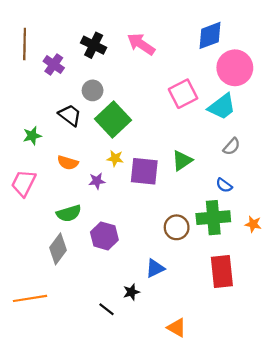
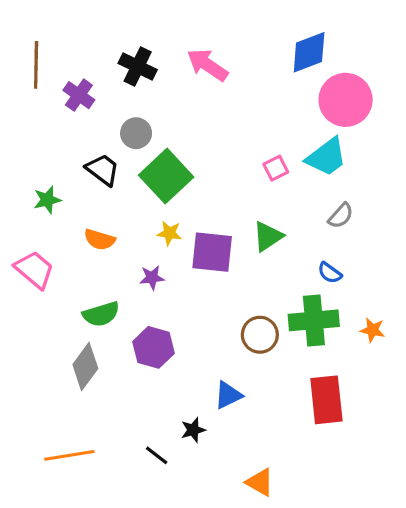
pink square: (183, 94) -> (276, 168), moved, size x0.6
purple star: (97, 181) -> (152, 278), moved
pink trapezoid: (24, 183) -> (34, 270), turned 104
orange line: (30, 298) -> (69, 455), moved

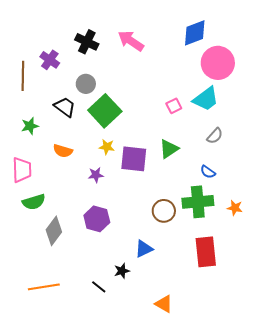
brown line: (36, 65) -> (23, 76), moved
pink trapezoid: (34, 270) -> (22, 170), turned 48
green semicircle: (101, 314) -> (34, 202), moved

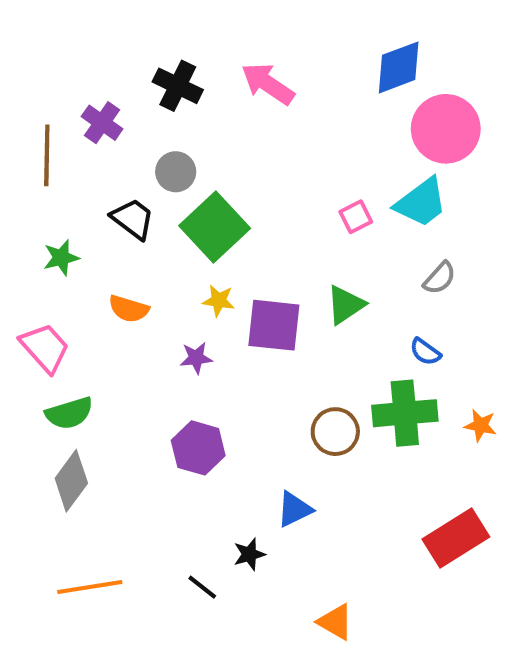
pink trapezoid: (22, 170) -> (45, 348), turned -40
gray diamond: (54, 231) -> (71, 481), moved
red rectangle: (206, 252) -> (456, 538), moved, turned 64

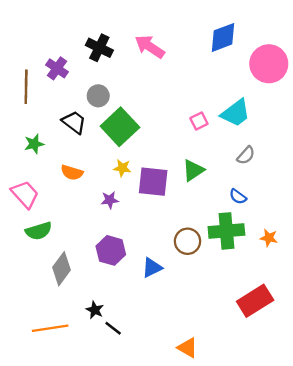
pink circle: (446, 129) -> (269, 64), moved
gray diamond: (71, 481) -> (62, 269), moved
blue triangle: (294, 509) -> (152, 268), moved
black star: (249, 554) -> (95, 310), moved, turned -30

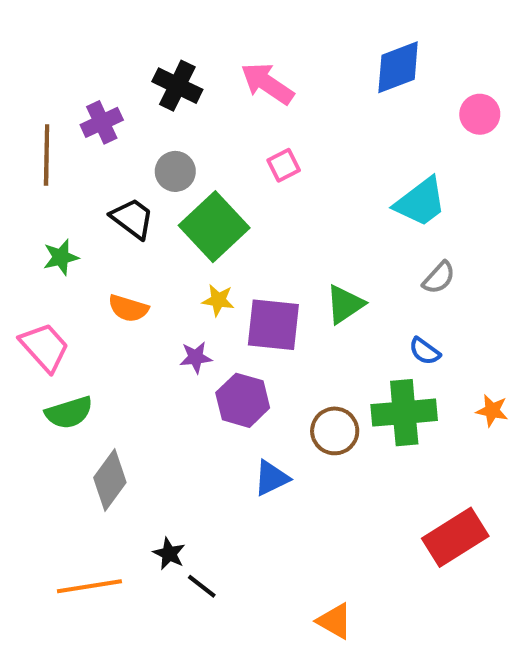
pink circle: (269, 64) -> (480, 114), size x0.6
purple cross: (57, 68) -> (102, 122), turned 30
pink square: (199, 121) -> (284, 165), moved
orange star: (269, 238) -> (492, 411), moved
purple hexagon: (111, 250) -> (243, 400), moved

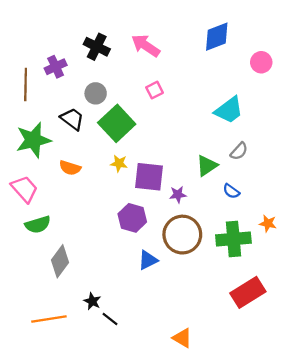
green star: (61, 257) -> (33, 140), size x1.8
green triangle: (345, 304) -> (207, 166), moved
purple star: (196, 357) -> (178, 195), moved
green cross: (404, 413) -> (233, 239), moved
brown circle: (335, 431) -> (182, 235), size x1.5

